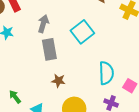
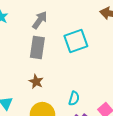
cyan semicircle: (106, 73) -> (74, 98), moved, size x0.6

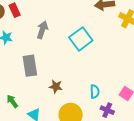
gray rectangle: (37, 48) -> (30, 66), moved

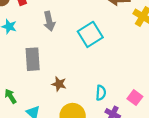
gray arrow: (42, 30) -> (49, 21), turned 144

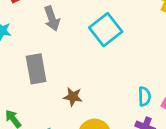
cyan semicircle: (101, 93) -> (144, 96), moved

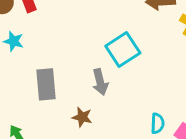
gray arrow: (52, 19) -> (100, 82), moved

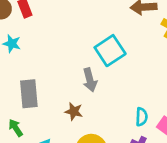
gray rectangle: (46, 84) -> (29, 94), moved

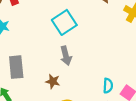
cyan square: (110, 51) -> (64, 22), moved

